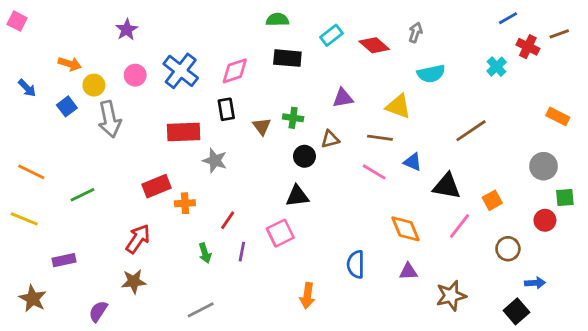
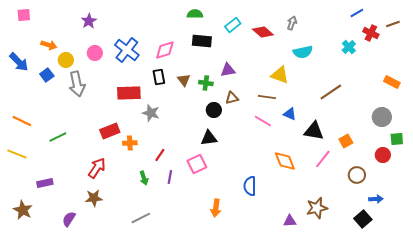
pink square: (17, 21) -> (24, 15), moved, turned -32
blue arrow: (27, 88) -> (19, 62), size x1.5
purple triangle: (343, 98) -> (228, 70), moved
brown triangle: (262, 126) -> (184, 80), moved
purple triangle: (408, 272) -> (290, 221), moved

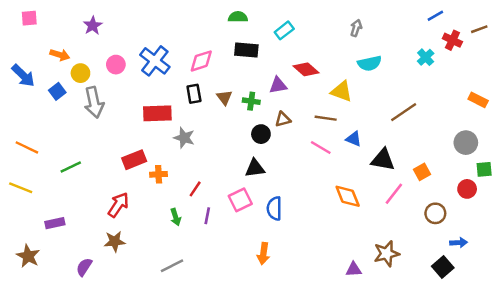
purple star: (89, 21) -> (93, 26), moved
red diamond: (263, 32) -> (306, 69), moved
blue semicircle: (250, 186) -> (274, 208), moved

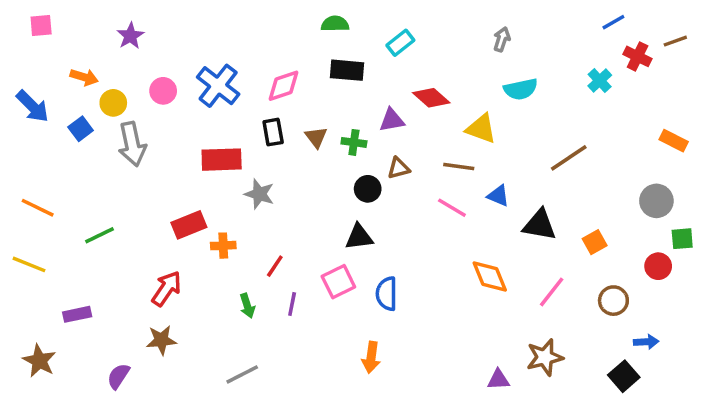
pink line: (394, 194) -> (552, 292), moved

